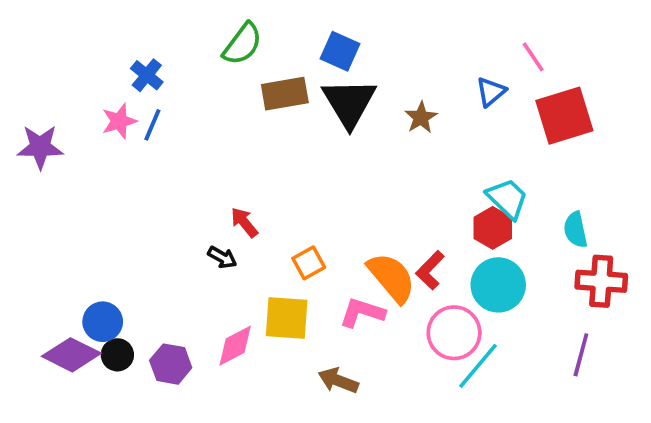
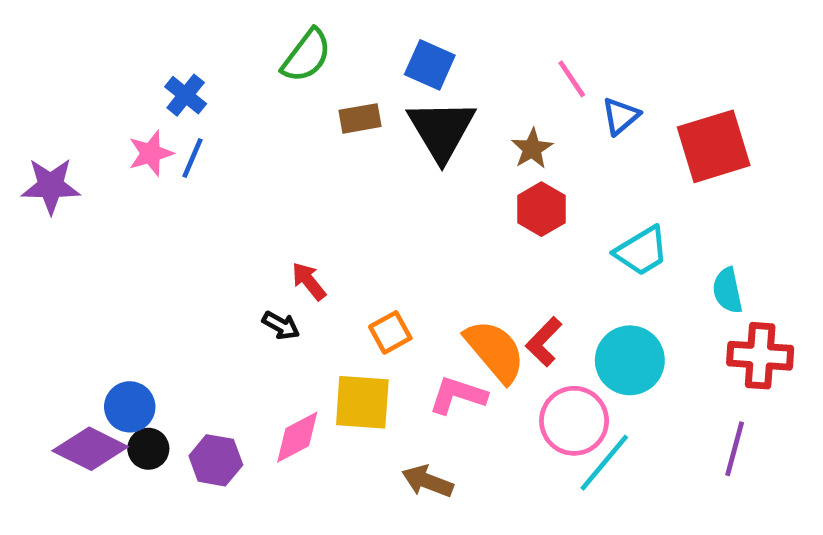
pink line: (533, 57) -> (572, 79), moved
brown rectangle: (285, 94) -> (360, 118), size x0.7
cyan trapezoid: (507, 198) -> (641, 251), turned 105
red hexagon: (493, 228) -> (541, 209), moved

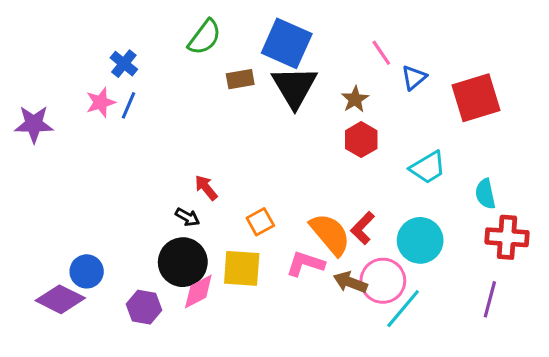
blue square: (430, 65) -> (287, 43), size x1.5
black circle: (148, 449) -> (183, 262), moved, size x1.8
brown arrow: (427, 481) -> (350, 282), moved

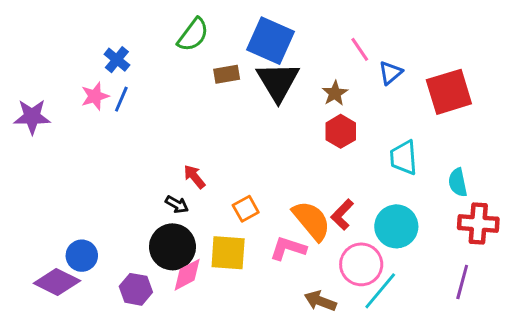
cyan trapezoid: (428, 168) -> (404, 158), turned 117
brown arrow: (350, 282) -> (320, 301), moved

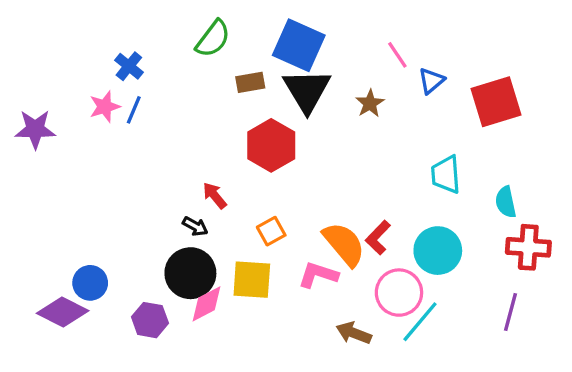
red hexagon: (341, 131) -> (271, 145), moved, size x1.4

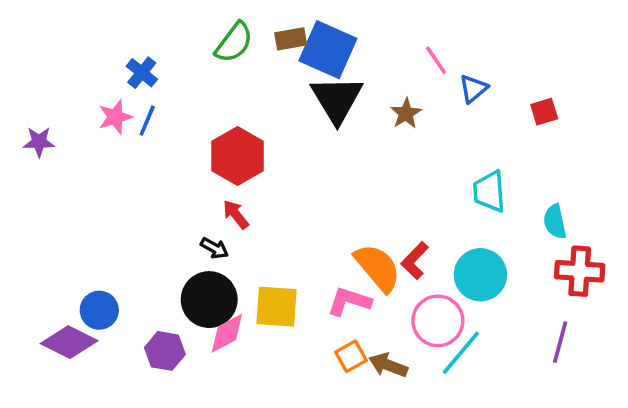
brown rectangle: (250, 82) -> (291, 39), moved
red square: (496, 102) -> (544, 112), size x0.5
purple star: (35, 129) -> (39, 142), size x0.7
red hexagon: (271, 145) -> (238, 156), moved
orange square: (271, 231) -> (351, 356), moved

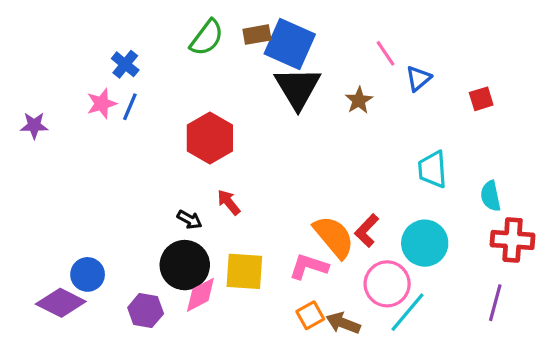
red arrow: (236, 214) -> (229, 202), moved

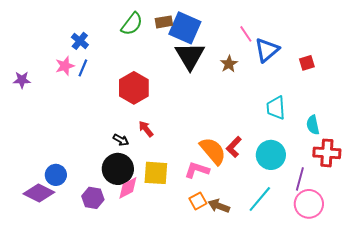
blue triangle: (418, 78) -> (267, 50), size x1.5
pink circle: (387, 284) -> (309, 204), moved
purple line: (495, 303) -> (300, 179), moved

